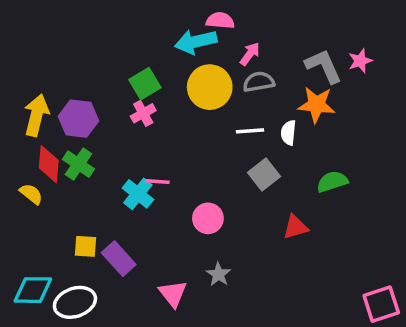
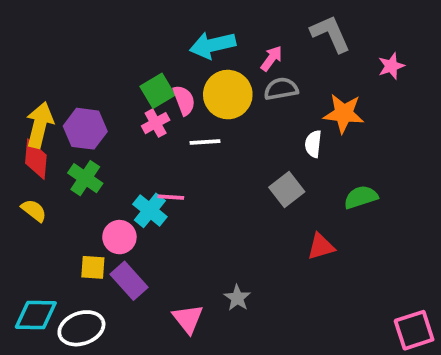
pink semicircle: (220, 21) -> (184, 100), moved, turned 64
gray L-shape: (323, 66) -> (330, 34), moved
white line: (250, 131) -> (205, 142), moved
red diamond: (49, 164) -> (36, 159), moved
pink circle: (208, 218) -> (119, 237), moved

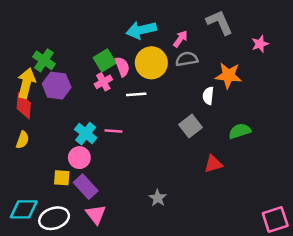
green cross: (85, 178) -> (44, 60), moved
yellow semicircle: (34, 210) -> (22, 140), turned 72
cyan cross: (150, 210) -> (86, 134), moved
pink triangle: (188, 319) -> (96, 214), moved

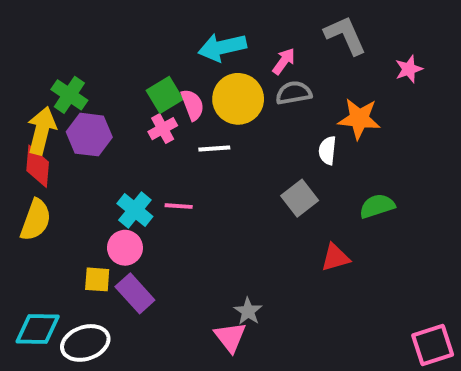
yellow semicircle: (22, 140) -> (36, 220), size x1.5
pink triangle: (96, 214) -> (230, 337), moved

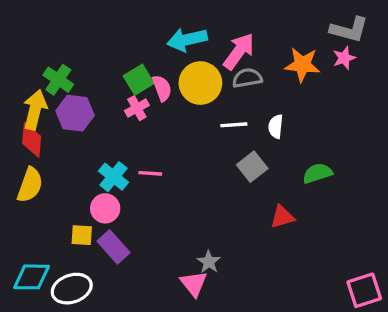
gray L-shape: (345, 35) -> (349, 30), moved, turned 129
pink arrow: (284, 61) -> (239, 51), size x1.6
orange star: (359, 119) -> (302, 65), moved
white line: (214, 148) -> (234, 125), moved

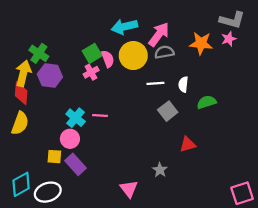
green semicircle: (317, 173) -> (207, 102), moved
gray star: (209, 262) -> (160, 170), moved
cyan diamond: (32, 277) -> (21, 184), turned -30

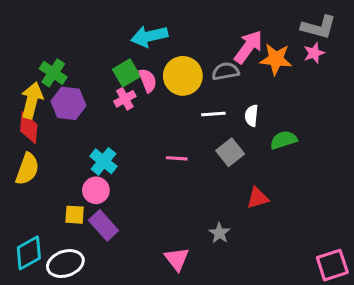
cyan arrow: (124, 27) -> (149, 36), moved
pink arrow: (159, 34) -> (248, 47), moved
pink line: (100, 115) -> (177, 158), moved

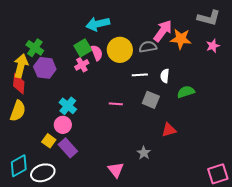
pink star: (314, 53) -> (213, 46), moved
gray square: (230, 152) -> (151, 100), turned -30
yellow square: (75, 215) -> (49, 141), turned 32

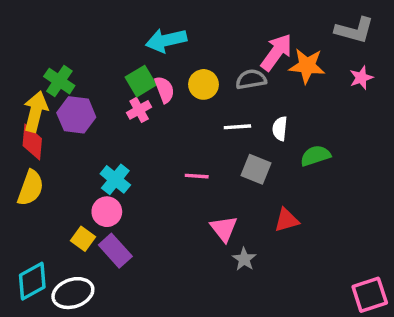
yellow circle: (120, 50) -> (203, 84), size x0.7
pink triangle: (116, 170) -> (224, 229), moved

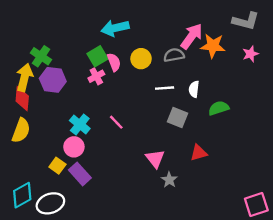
pink line: (197, 176) -> (116, 122), moved, turned 42

